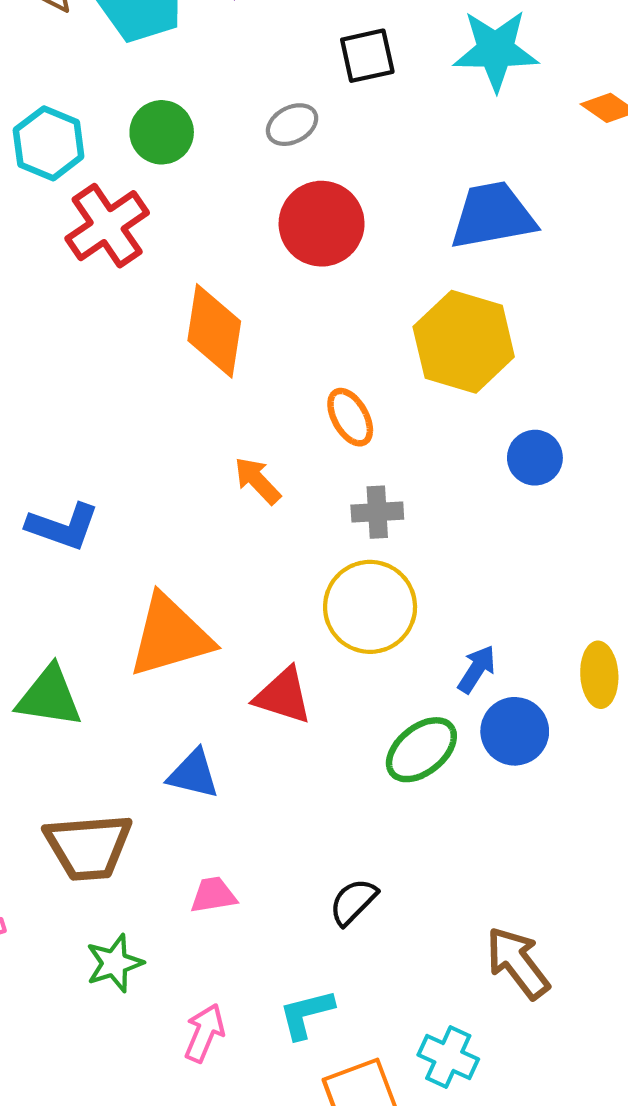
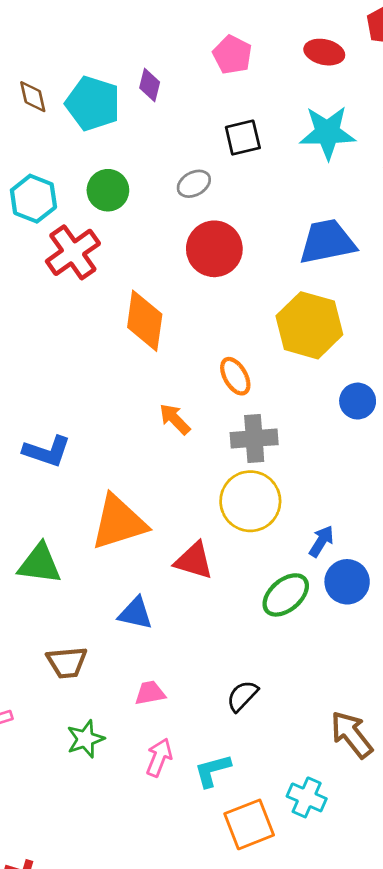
gray cross: (377, 512) -> (254, 439), size x1.4
brown trapezoid: (88, 847) -> (67, 662), size x0.7
pink arrow: (204, 1033) -> (159, 757), moved

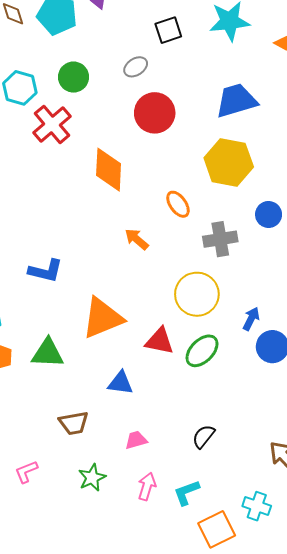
gray cross: (254, 439) -> (220, 239), moved
green ellipse: (286, 595) -> (202, 351), moved

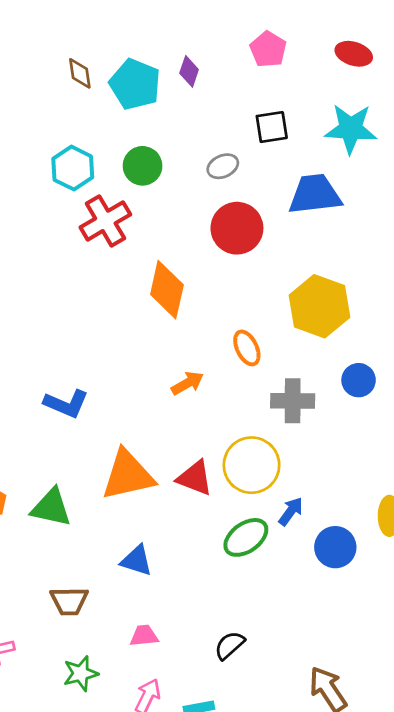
blue trapezoid: (236, 101) -> (315, 194), moved
orange arrow: (137, 239) -> (187, 383), turned 100
blue arrow: (251, 319) -> (291, 511), moved
red triangle: (160, 341) -> (195, 478), moved

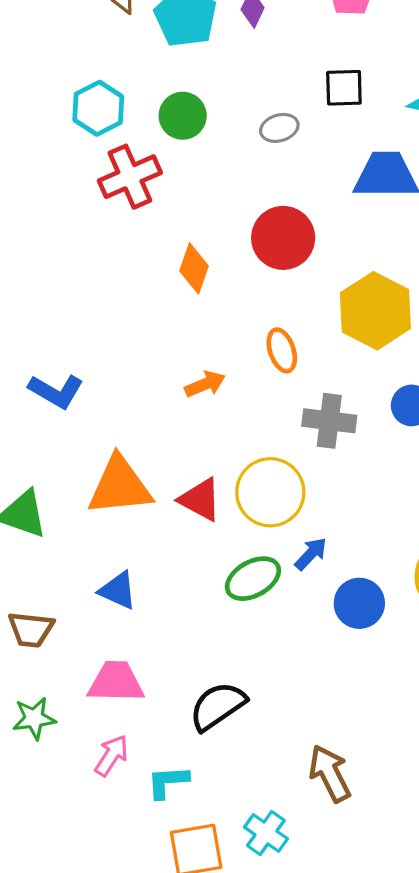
red circle: (237, 228) -> (283, 238), moved
orange diamond: (167, 290) -> (194, 268), size x0.7
pink trapezoid: (144, 636) -> (116, 682), size x1.6
black semicircle: (230, 645) -> (218, 706), size x1.5

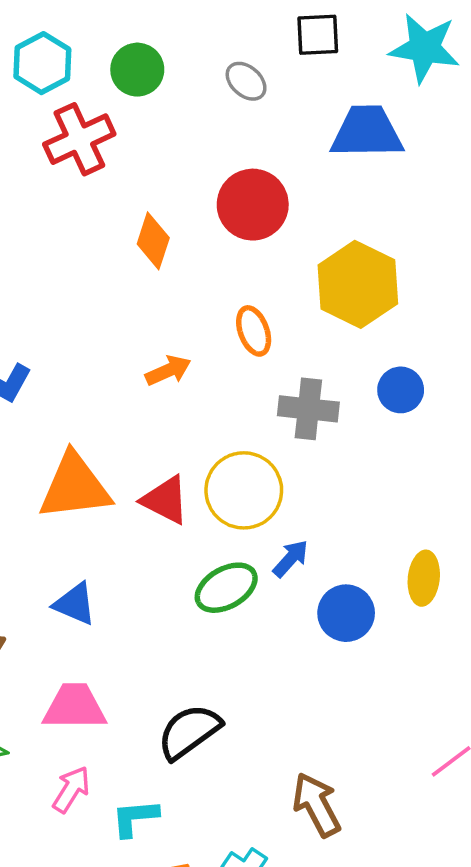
gray ellipse: (279, 128) -> (246, 81), turned 60

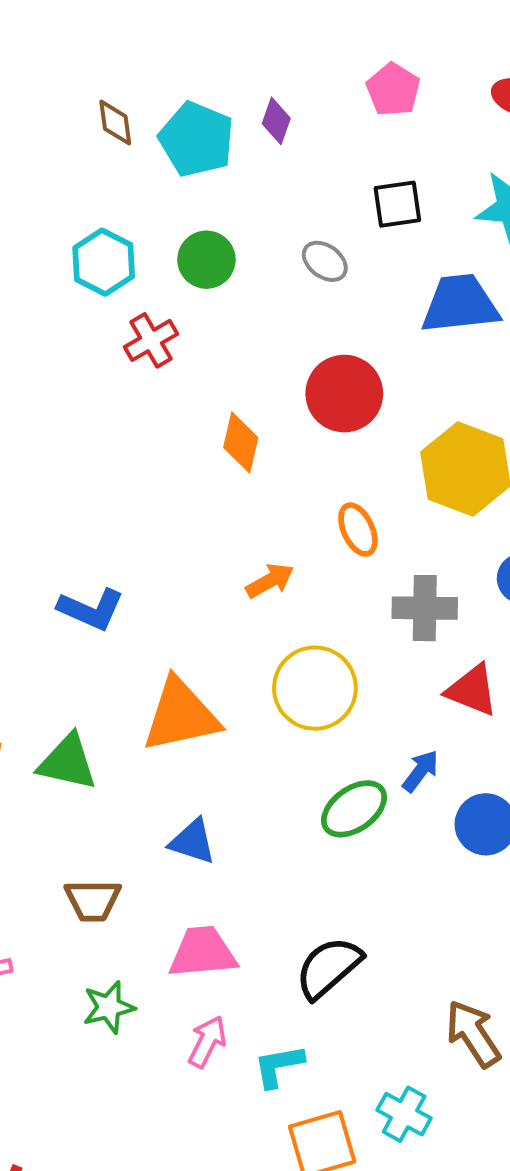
red cross: (79, 139) -> (151, 340), size x0.7
yellow circle: (244, 490) -> (315, 688), moved
red triangle: (165, 500) -> (472, 690), moved

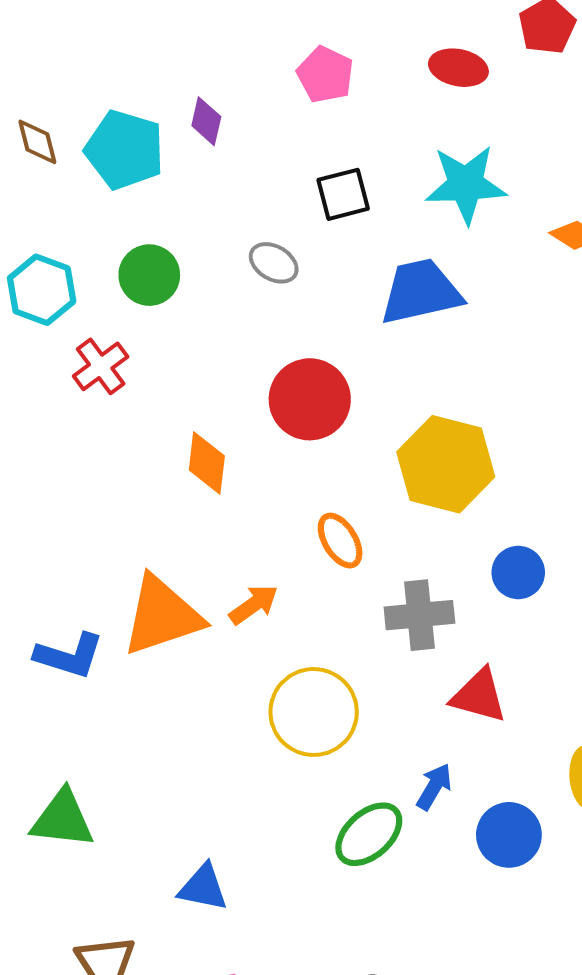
orange triangle: (181, 715) -> (162, 616), moved

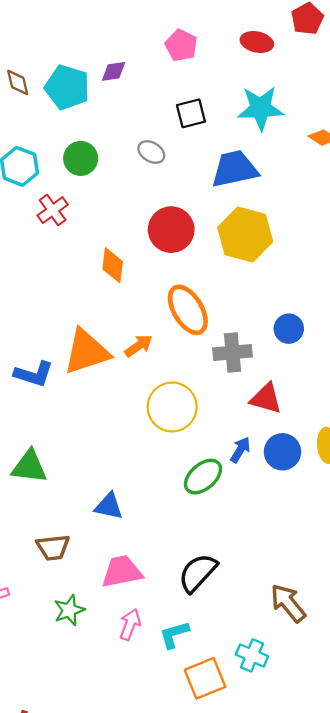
purple diamond: (206, 121) -> (114, 71), turned 68
yellow hexagon: (446, 464) -> (245, 235), moved
orange ellipse: (340, 541) -> (188, 310), size x1.6
blue circle: (509, 835) -> (282, 452), moved

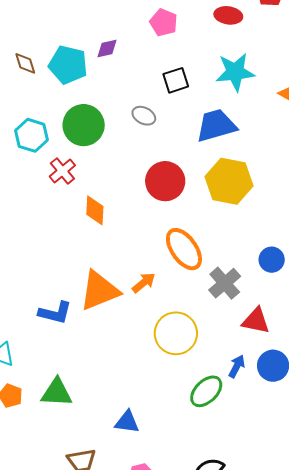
green circle: (81, 158) -> (84, 125), size x1.4
orange diamond: (113, 265) -> (95, 210), moved
gray cross: (233, 352) -> (225, 283), turned -32

